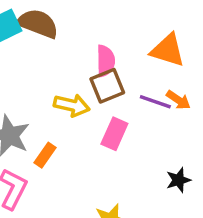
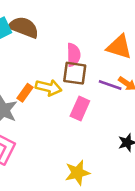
brown square: (107, 86) -> (75, 73), turned 30
orange rectangle: (45, 155) -> (25, 93), moved

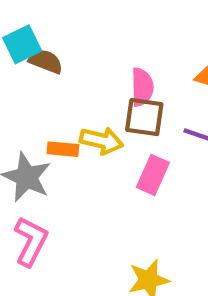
brown semicircle: (24, 27) -> (46, 61), moved, size x0.7
orange rectangle: (25, 93) -> (63, 149), turned 60

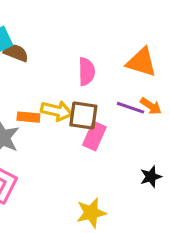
brown square: (144, 117) -> (83, 115), moved

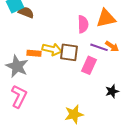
orange triangle: (141, 62) -> (106, 18), turned -30
pink semicircle: (87, 72) -> (83, 24), moved
pink rectangle: (94, 136) -> (89, 65), moved

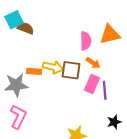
orange arrow: (112, 46) -> (93, 63), moved
purple line: (99, 47) -> (105, 90), moved, turned 66
gray star: (17, 66) -> (16, 85), turned -30
black star: (112, 91) -> (114, 122), moved

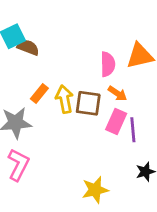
yellow arrow: (53, 67) -> (64, 99), turned -114
orange rectangle: (34, 71) -> (39, 94), moved, turned -56

